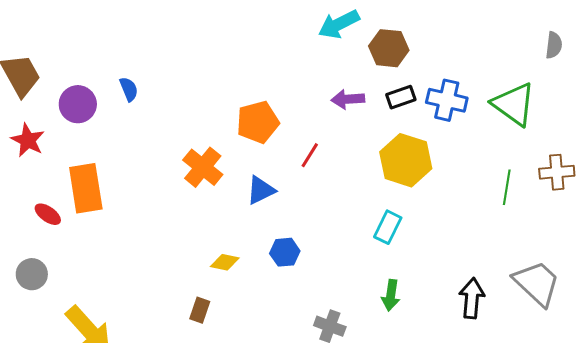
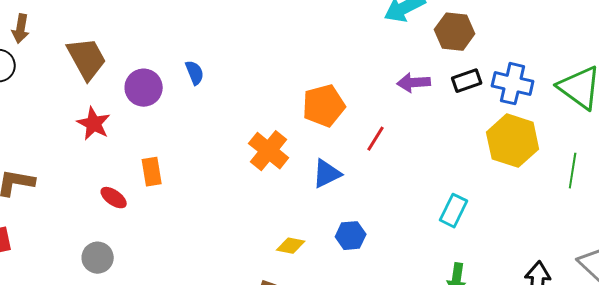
yellow hexagon: (406, 160) -> (513, 141), moved
orange rectangle: (86, 188) -> (152, 172), size x0.6

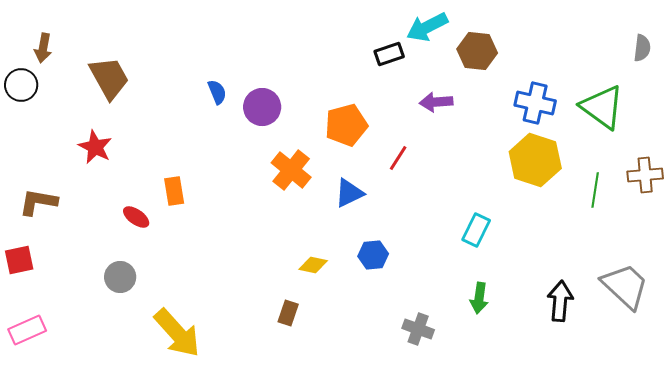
black rectangle: (467, 81) -> (389, 54), moved
purple circle: (144, 88) -> (262, 107), moved
red star: (94, 124) -> (95, 147), moved

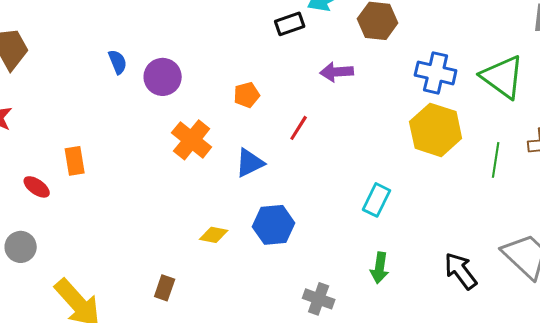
orange pentagon: (346, 125) -> (247, 95), size x0.6
blue hexagon: (373, 255) -> (274, 225), size x1.4
black arrow: (560, 301) -> (461, 271), turned -42
brown rectangle: (288, 313) -> (165, 288), moved

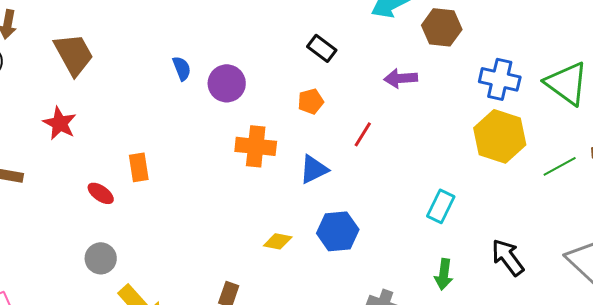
black rectangle: (290, 24) -> (322, 48), moved, turned 56
orange cross: (192, 140) -> (256, 146), turned -33
green line: (496, 160) -> (560, 166), turned 52
gray circle: (21, 247) -> (101, 258), moved
black arrow: (461, 271) -> (508, 257), moved

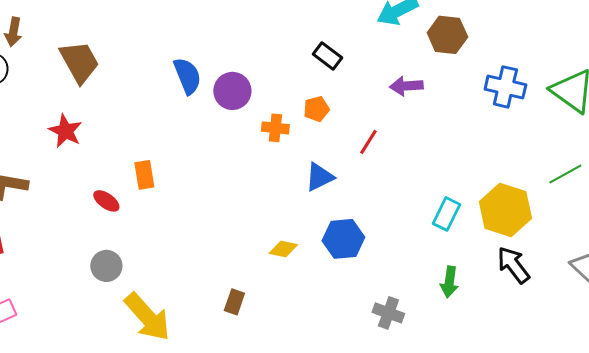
blue semicircle: (182, 68) -> (187, 76), size x1.5
yellow hexagon: (500, 136) -> (505, 210), moved
orange cross: (256, 146) -> (275, 128), moved, size x0.7

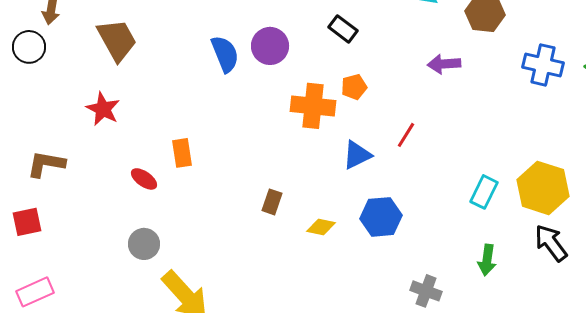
black rectangle: (327, 56) -> (343, 29), moved
purple circle: (232, 91) -> (270, 46), moved
orange cross: (275, 128) -> (313, 106), size x1.6
red line: (368, 142) -> (406, 135), moved
brown rectangle: (234, 302) -> (272, 202), moved

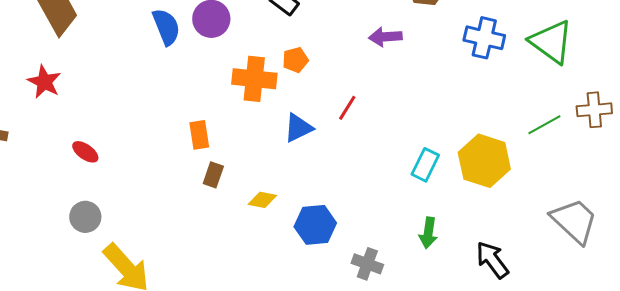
orange rectangle: (182, 153) -> (199, 135), moved
blue hexagon: (381, 217) -> (315, 225), moved
black arrow: (551, 243) -> (492, 260), moved

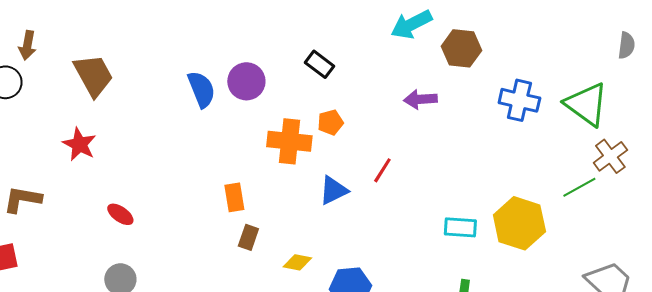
brown cross: (594, 110) -> (610, 156), moved, turned -32
cyan rectangle: (425, 165) -> (460, 227), turned 68

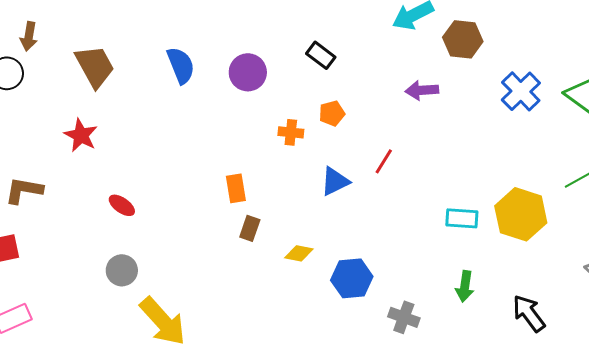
blue semicircle: (201, 89) -> (181, 65), moved
blue cross: (519, 100) -> (521, 91), turned 33
orange cross: (289, 141) -> (291, 132), size x0.6

